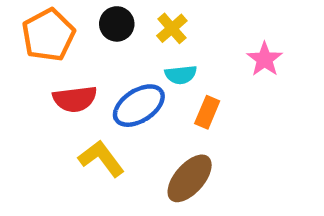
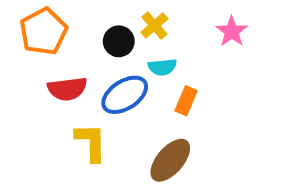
black circle: (117, 24) -> (119, 41), moved
pink star: (265, 59) -> (232, 31), moved
yellow L-shape: (101, 159) -> (91, 142), turned 36

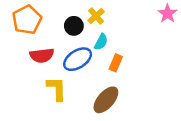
pink star: (232, 31) -> (168, 14), moved
cyan semicircle: (162, 67) -> (101, 42), turned -56

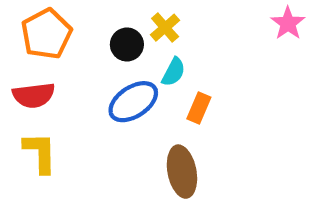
red semicircle: (42, 55) -> (34, 95), moved
yellow L-shape: (57, 89) -> (40, 153), moved
brown ellipse: (106, 100) -> (182, 172), turned -52

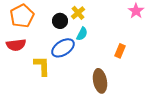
orange rectangle: (199, 108) -> (120, 51), moved
yellow L-shape: (40, 153) -> (42, 66), moved
brown ellipse: (182, 172) -> (100, 81), moved

